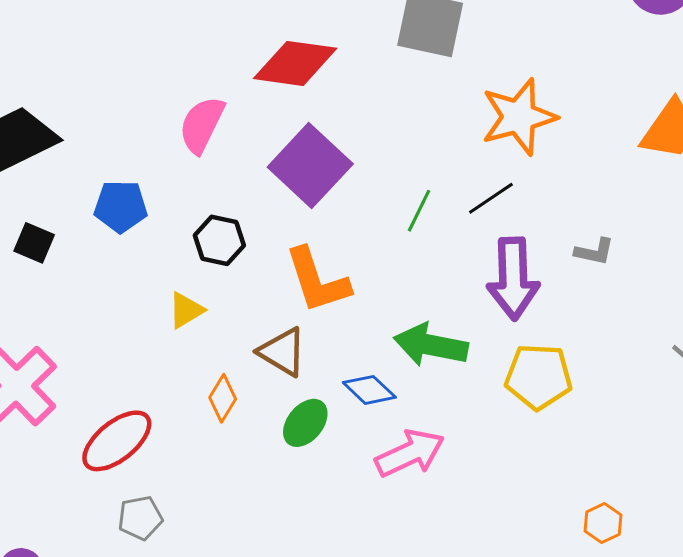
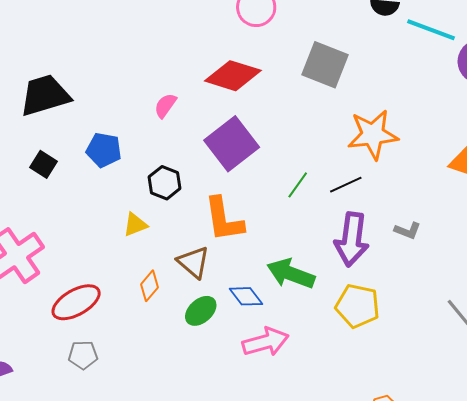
pink semicircle: (202, 125) -> (165, 106), size x0.7

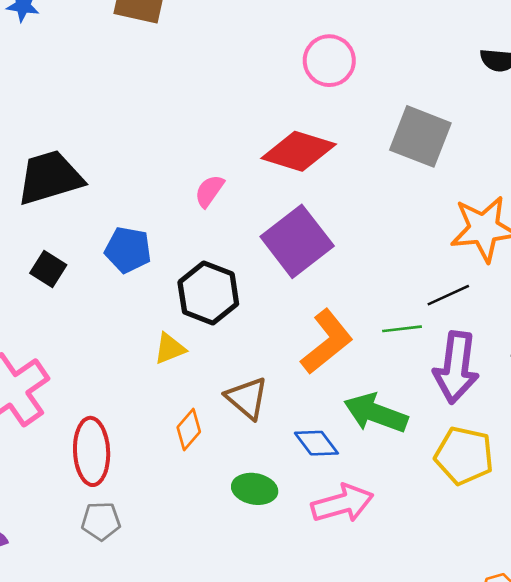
black hexagon: (164, 183) -> (208, 293), size x1.4
green line: (298, 185) -> (402, 329), moved, turned 48
orange L-shape: (224, 219) -> (327, 342), moved, turned -120
red ellipse: (76, 302) -> (92, 451), turned -63
green ellipse: (201, 311) -> (255, 489), moved, turned 52

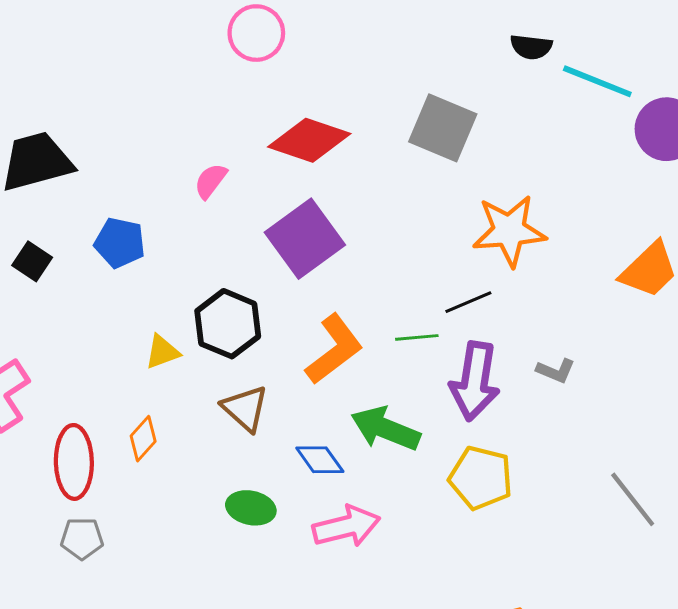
pink circle: (329, 61) -> (256, 33), moved
black hexagon: (208, 293) -> (228, 324), moved
orange diamond: (189, 430) -> (143, 439), moved

